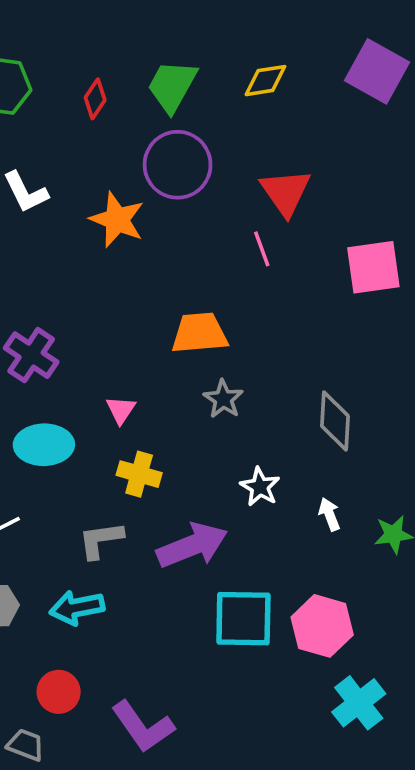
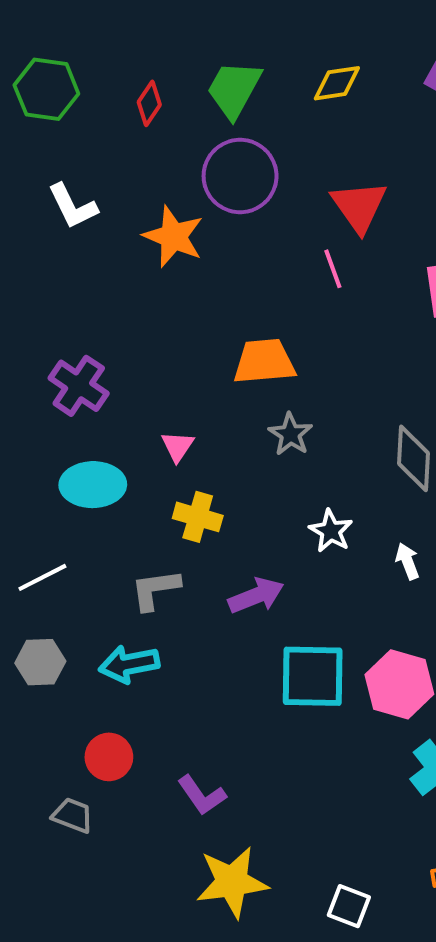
purple arrow: (192, 545) -> (256, 596), size x0.7
purple L-shape: (143, 727) -> (202, 795), size x0.7

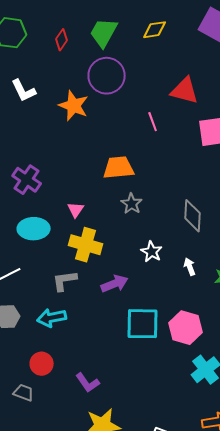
red triangle: (359, 206) -> (185, 91), moved, turned -40
yellow cross: (198, 517) -> (86, 245), size x1.4

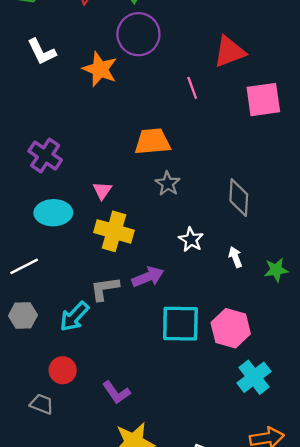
red triangle: (185, 91) -> (229, 52), turned -36
gray L-shape: (65, 281) -> (105, 289), moved
cyan arrow: (52, 318) -> (74, 317), turned -36

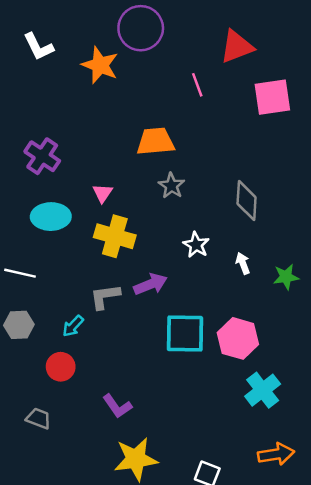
white line: (24, 266) -> (20, 273), turned 40
cyan arrow: (74, 317) -> (73, 326), size x0.7
red circle: (63, 370) -> (61, 367), moved

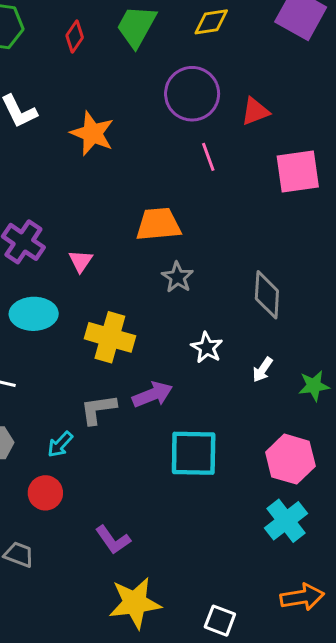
purple circle: (141, 28) -> (192, 94), moved
red triangle: (237, 47) -> (255, 111), size x0.7
pink triangle: (102, 193) -> (81, 261), moved
white arrow: (243, 263) -> (263, 370), turned -125
pink hexagon: (238, 338) -> (290, 459), moved

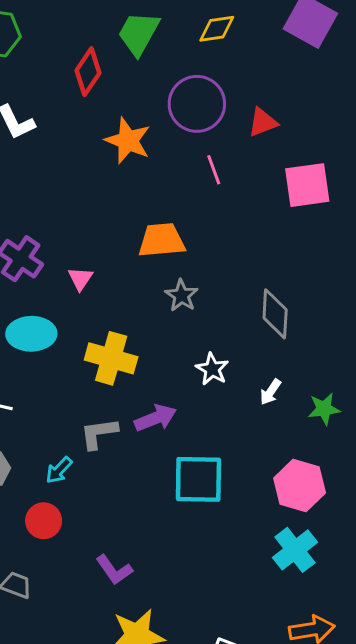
red diamond: (75, 37) -> (88, 72), moved, size x1.4
orange star: (92, 133) -> (128, 141), moved

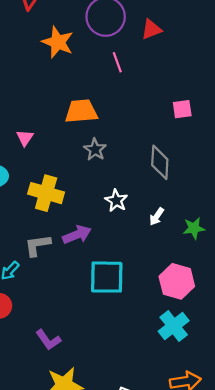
pink square: (307, 185) -> (182, 109), moved, size x0.6

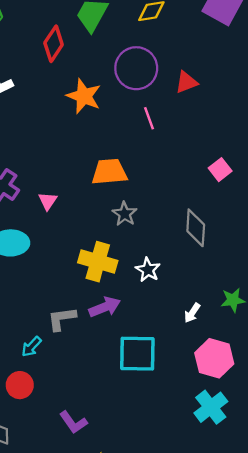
pink square: (182, 109) -> (220, 170), turned -30
yellow cross: (46, 193) -> (98, 262), moved
white arrow: (157, 216) -> (192, 313), moved

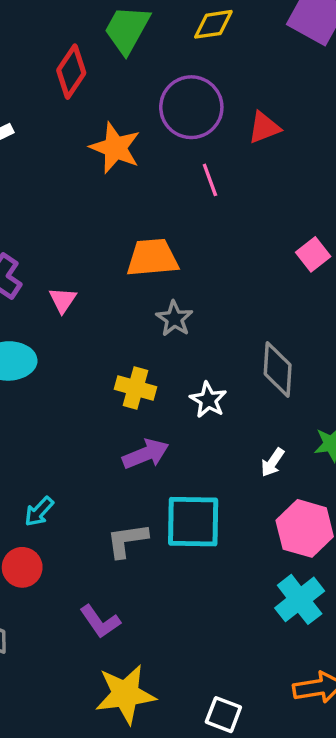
gray diamond: (196, 228) -> (278, 369), moved
yellow cross: (98, 262) -> (136, 388), size x0.7
gray L-shape: (62, 319) -> (127, 540), moved

